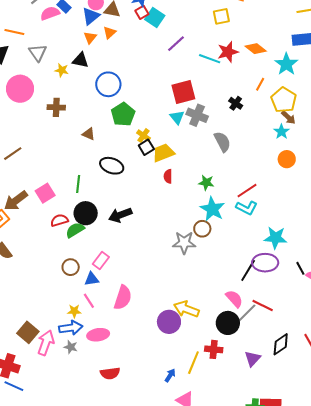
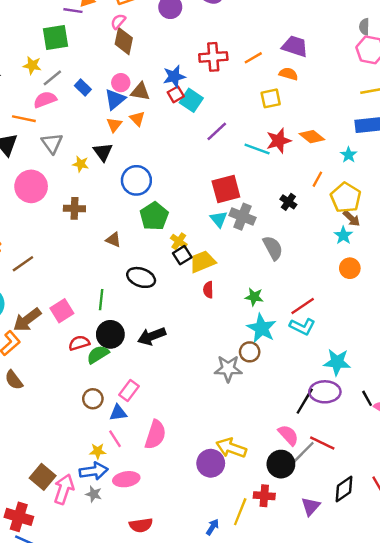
pink semicircle: (50, 13) -> (45, 100), moved
orange triangle: (110, 33) -> (137, 119), turned -32
black triangle: (80, 60) -> (103, 152), turned 42
cyan star: (286, 64) -> (349, 155), size x0.6

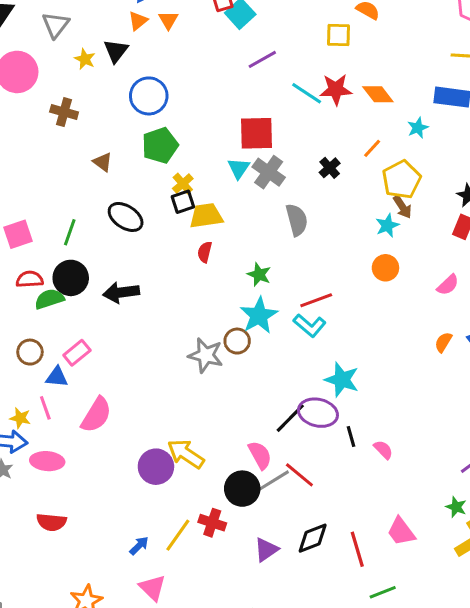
black line: (367, 398) -> (351, 436), moved

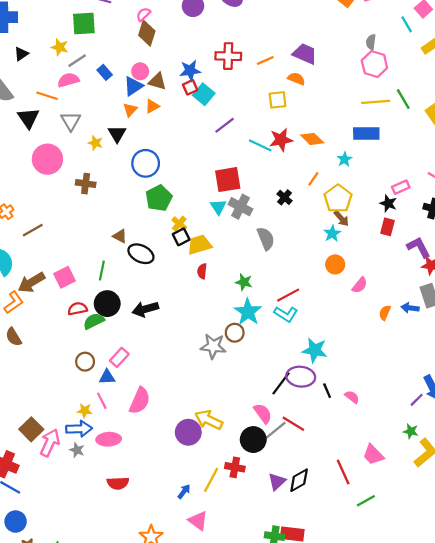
orange triangle: (168, 20) -> (152, 106), turned 40
brown triangle: (103, 162) -> (120, 236), moved
pink semicircle: (448, 285) -> (360, 285), moved
black diamond: (313, 538) -> (299, 480), moved

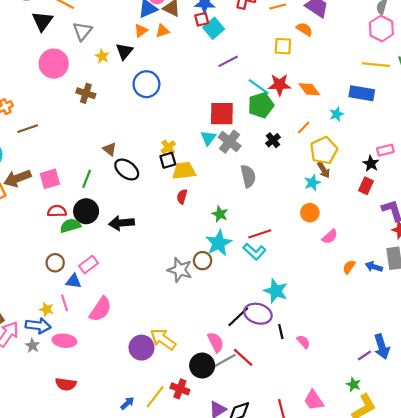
green pentagon: (159, 198) -> (261, 105), moved

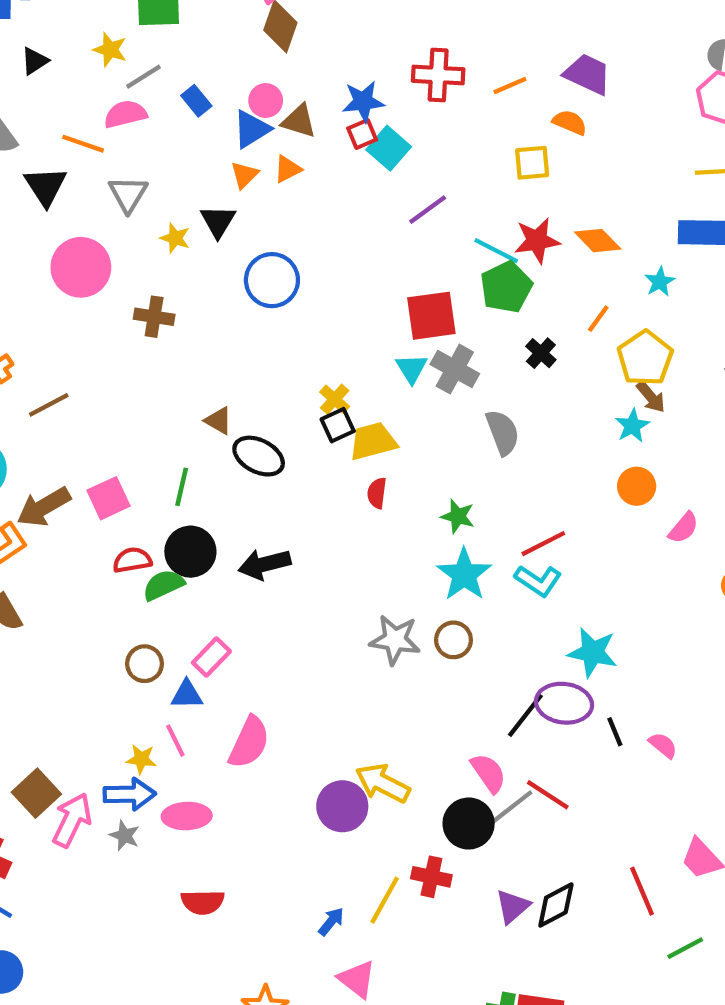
brown circle: (203, 261) -> (453, 640), moved

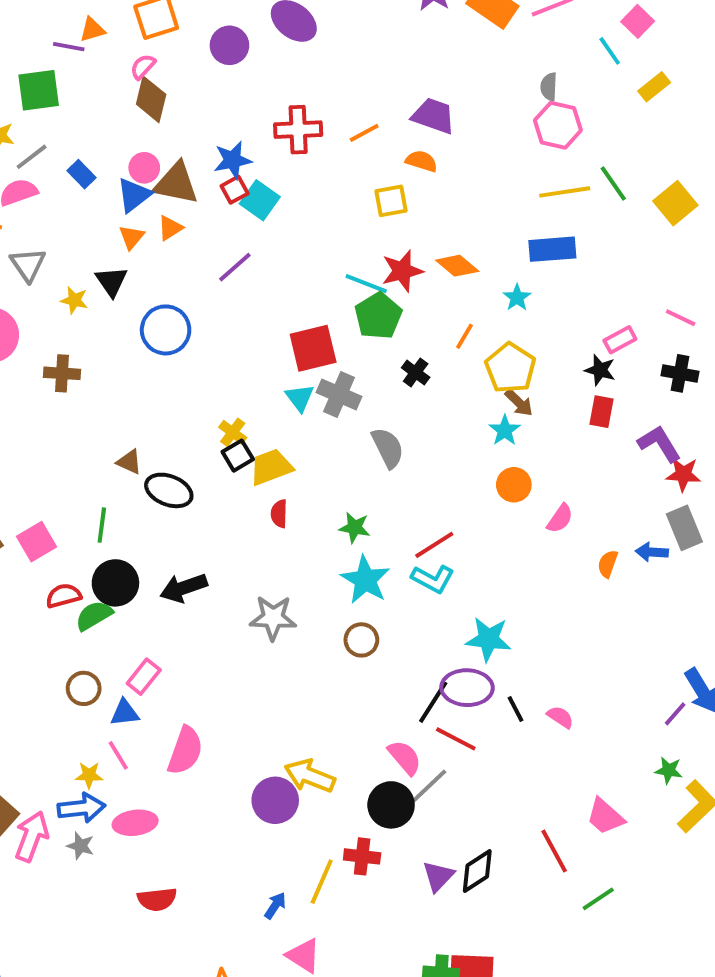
brown triangle: (299, 121) -> (176, 183), size x1.4
purple line: (428, 210) -> (235, 267), moved
gray star: (395, 640) -> (273, 618), moved
red line: (548, 795) -> (456, 739), moved

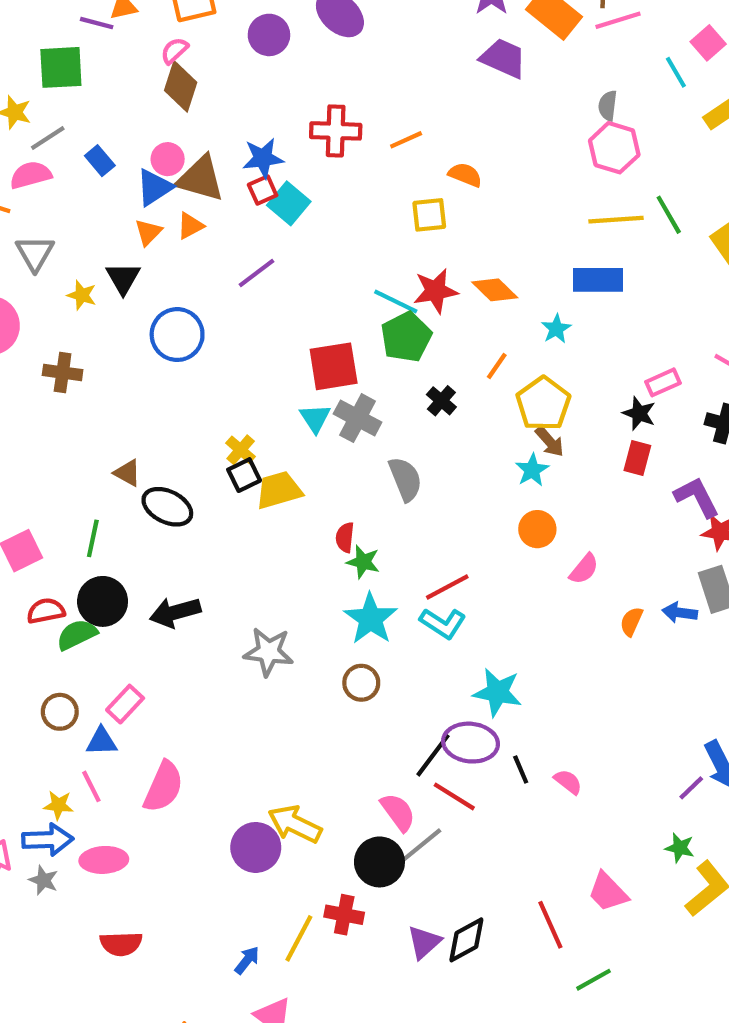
purple trapezoid: (433, 116) -> (503, 58), moved
red semicircle: (279, 514) -> (345, 537), moved

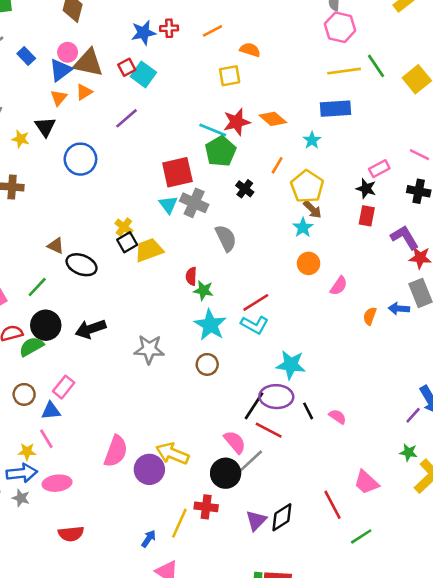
red cross: (336, 131) -> (169, 28), size x0.6
blue star: (263, 158) -> (144, 33), moved
green line: (93, 538) -> (37, 287), turned 35
pink semicircle: (163, 787) -> (116, 451), moved

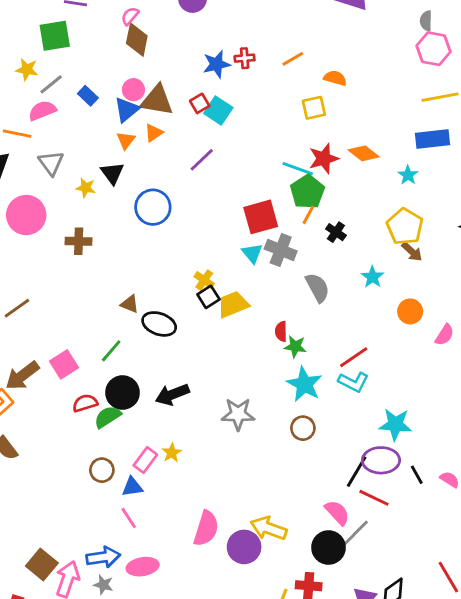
orange line: (277, 165) -> (308, 215), moved
cyan star: (303, 228) -> (372, 277), moved
yellow star: (27, 452) -> (172, 453), moved, turned -30

